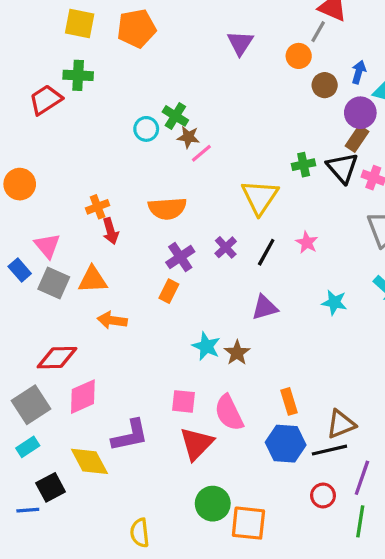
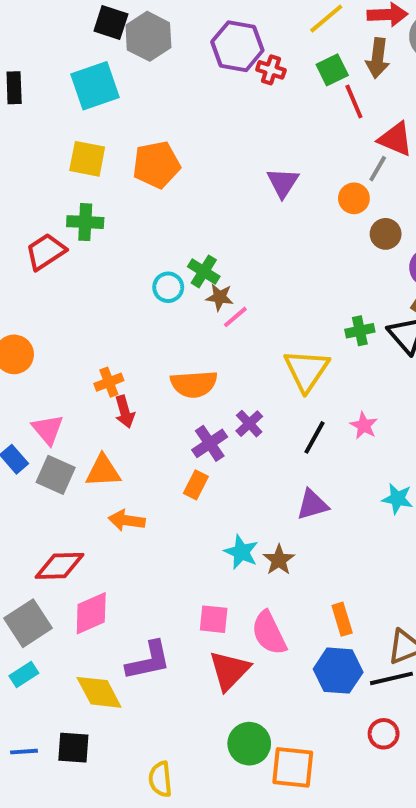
purple cross: (226, 247) -> (249, 424), moved
black square: (51, 487) -> (73, 748), moved, turned 32

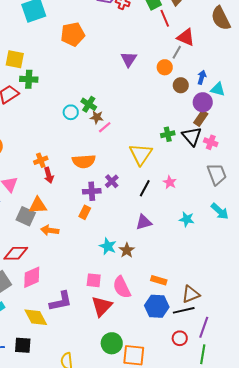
yellow square: (87, 159) -> (15, 59), moved
orange pentagon: (156, 165) -> (73, 34), moved
purple cross: (210, 443) -> (92, 191), turned 30
gray square: (56, 475) -> (26, 216), moved
orange rectangle: (342, 619) -> (159, 280), turned -56

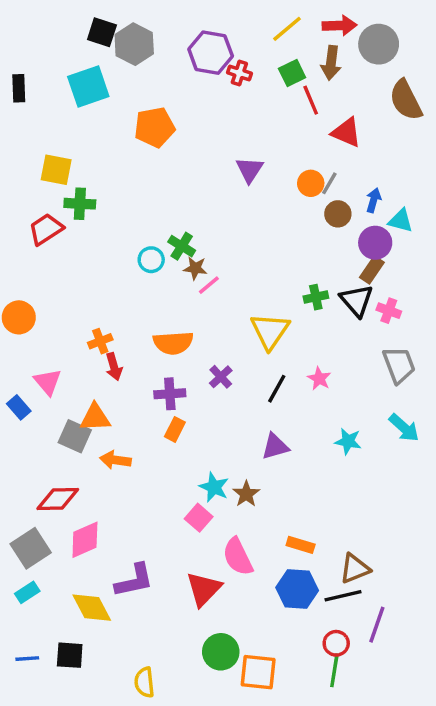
gray line: (177, 52) -> (329, 183), moved
purple cross: (92, 191) -> (170, 394), moved
pink square: (94, 280) -> (199, 518), moved, turned 35
green line: (203, 354) -> (334, 670), moved

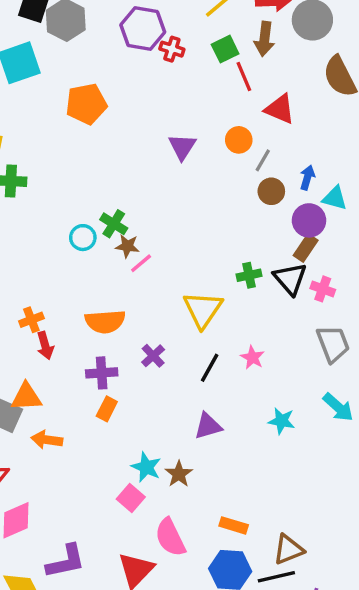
orange circle: (311, 183) -> (239, 140), moved

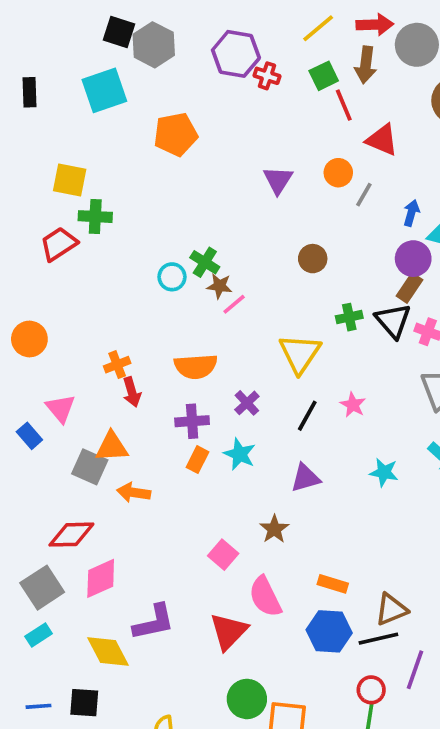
brown circle: (271, 191) -> (313, 259), moved
cyan star: (146, 467) -> (240, 454), moved

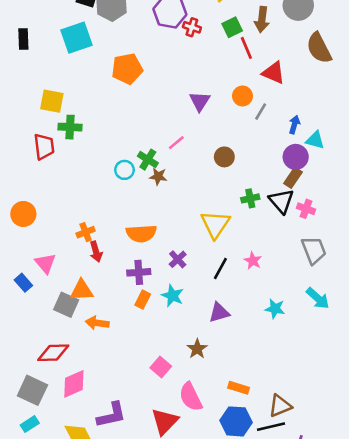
red trapezoid: (59, 244) -> (44, 147), turned 116
pink line: (234, 304) -> (176, 143), moved
gray square: (42, 588) -> (32, 390), turned -32

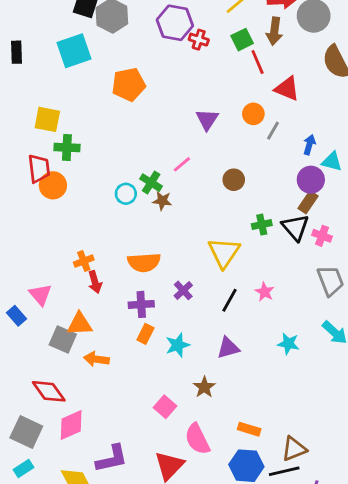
orange circle: (23, 214) -> (53, 185), moved
cyan star: (172, 296) -> (178, 345), moved, turned 30
red diamond: (53, 353) -> (49, 391), turned 56

